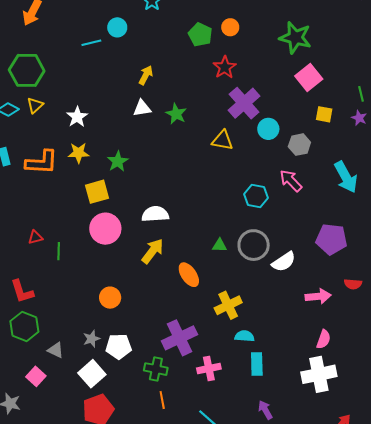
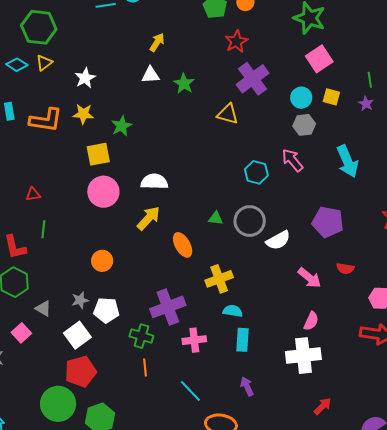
cyan circle: (268, 129) -> (301, 98), moved
green line: (59, 251) -> (43, 229), moved
pink arrow: (318, 296) -> (309, 278), turned 40

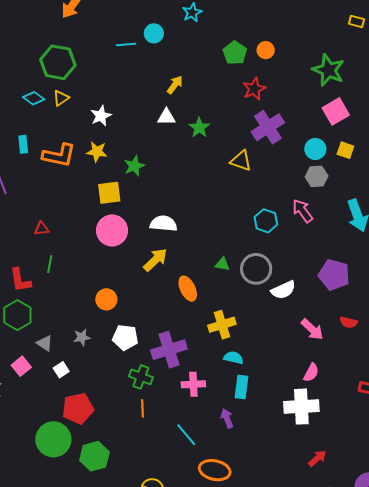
white pentagon: (106, 310) -> (125, 337), moved
white square: (77, 335) -> (61, 370), moved, size x0.6
purple arrow: (247, 386) -> (227, 418), moved

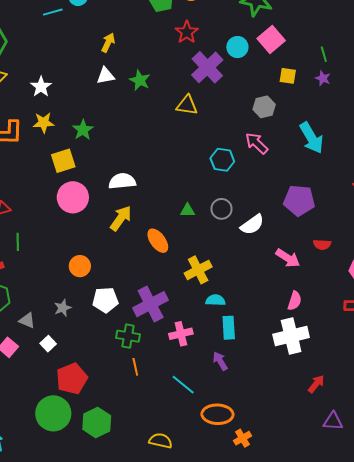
cyan circle: (315, 149) -> (237, 47), moved
gray circle: (256, 269) -> (221, 209), size x0.7

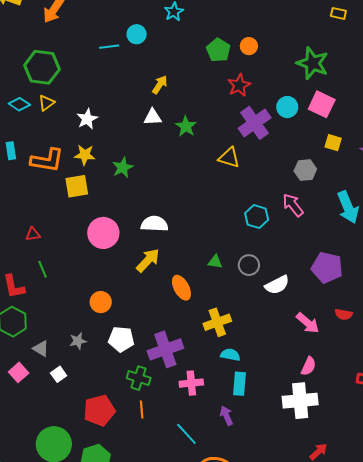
pink square: (271, 40) -> (322, 104), turned -32
yellow square: (63, 161) -> (77, 186), moved
green line: (18, 242) -> (43, 269), turned -30
red pentagon: (72, 379) -> (99, 410), moved

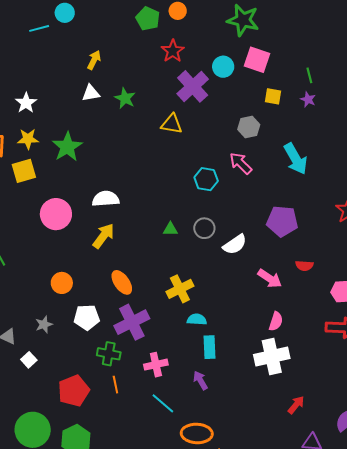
green star: (123, 168) -> (67, 147), size x1.4
orange ellipse: (181, 288) -> (122, 282), moved
pink cross: (191, 383) -> (156, 365), moved

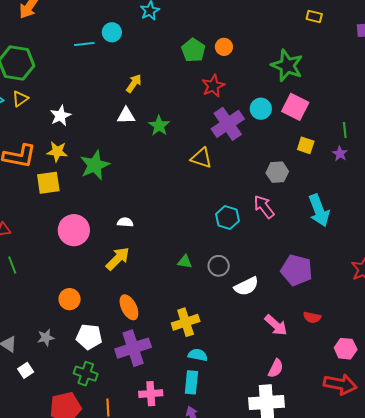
white semicircle: (106, 199) -> (125, 222), size x0.6
cyan rectangle: (210, 347) -> (191, 382), moved
green cross: (109, 354) -> (86, 374), moved

